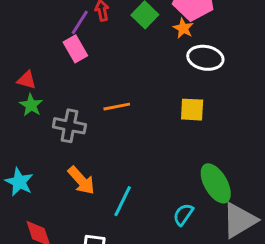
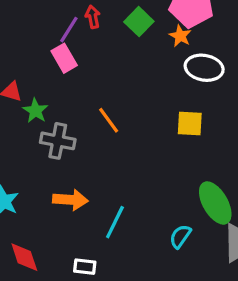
green star: (31, 105) -> (35, 111), moved
orange line: (117, 107) -> (109, 120), turned 65
orange arrow: (81, 180) -> (70, 200), turned -44

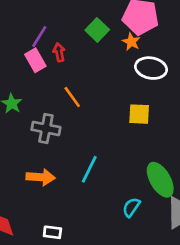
red arrow: (93, 17) -> (59, 52), moved
orange line: (109, 120) -> (72, 97), moved
gray cross: (58, 141) -> (46, 128), moved
cyan line: (115, 222) -> (89, 169), moved

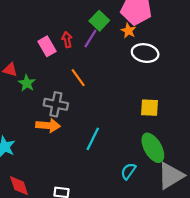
purple line: (39, 37) -> (90, 39), moved
yellow square: (139, 114) -> (150, 108), moved
orange arrow: (41, 177) -> (48, 125), moved

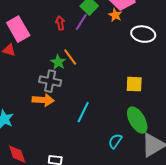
pink rectangle: (47, 46) -> (18, 29), moved, size x1.4
white ellipse: (145, 53) -> (143, 34), moved
green star: (27, 83) -> (58, 62), moved

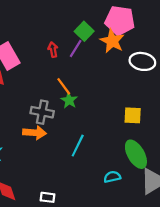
orange star: (115, 15) -> (112, 41), size x1.6
green star: (58, 62) -> (69, 100), moved
cyan semicircle: (115, 141) -> (112, 177), turned 42

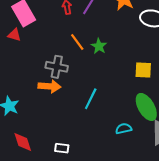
green star: (69, 100) -> (99, 46), moved

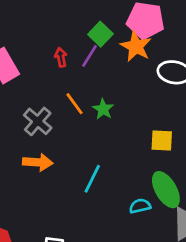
gray cross: (57, 67) -> (38, 121), moved, turned 30
cyan semicircle: (124, 129) -> (140, 206), moved

